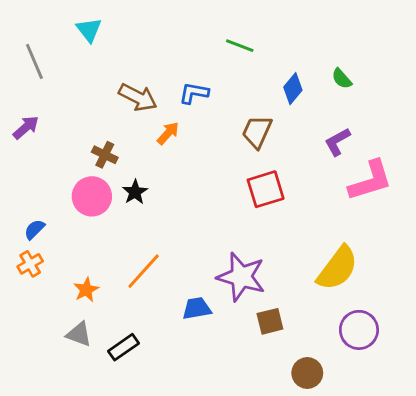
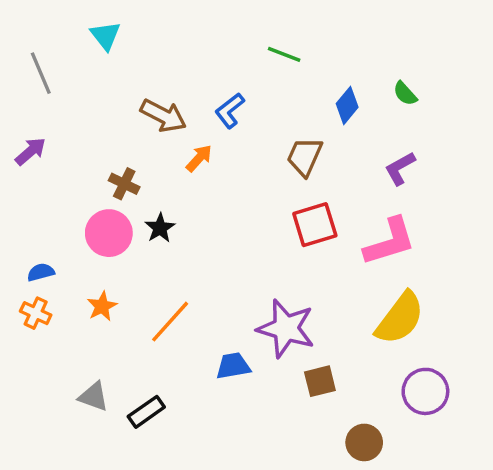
blue L-shape: (194, 93) -> (230, 111), turned -48
pink L-shape: (370, 181) -> (390, 242), moved
blue semicircle: (34, 229) -> (41, 272), turned 30
orange cross: (30, 264) -> (36, 313), turned -35
orange star: (86, 290) -> (102, 306), moved

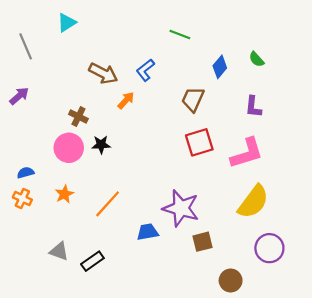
cyan triangle: (105, 36) -> (67, 23), turned 36
purple L-shape: (400, 168) -> (253, 107), turned -55
black star: (160, 228) -> (101, 145), turned 30

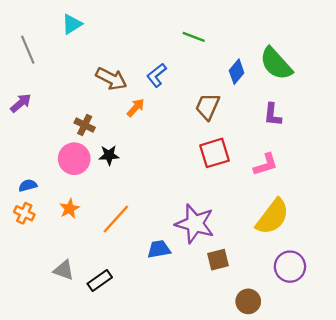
green semicircle: (256, 59) -> (276, 64), size x2.0
pink L-shape: (247, 153) -> (266, 165), size x0.7

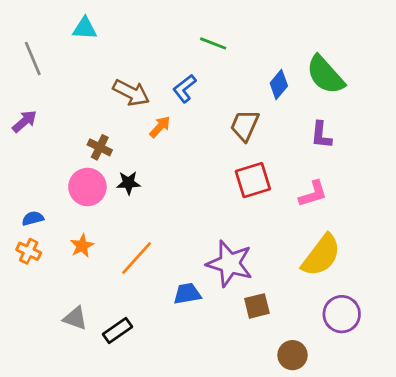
cyan triangle: (72, 24) -> (85, 28), turned 35
green line: (194, 37) -> (213, 43), moved

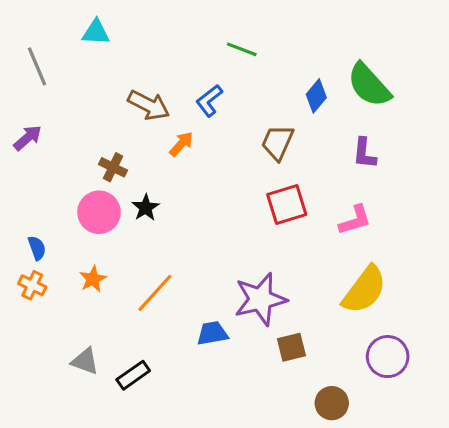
black star: (128, 183) -> (146, 208), turned -30
blue semicircle: (33, 218) -> (37, 248), turned 85
purple star: (230, 264) -> (260, 299), turned -30

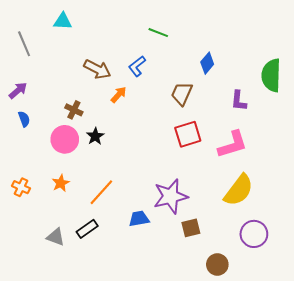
green semicircle: (369, 85) -> (271, 75), moved, turned 44
pink L-shape: (355, 220) -> (233, 144), size x1.4
blue semicircle: (37, 248) -> (24, 119), moved
black rectangle: (133, 375) -> (87, 229), moved

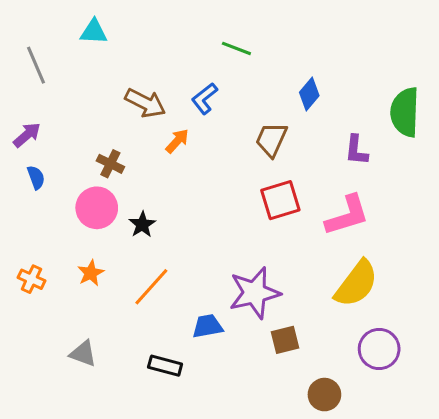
black star: (95, 136) -> (142, 224), moved
black rectangle: (87, 229) -> (165, 366), moved, turned 50

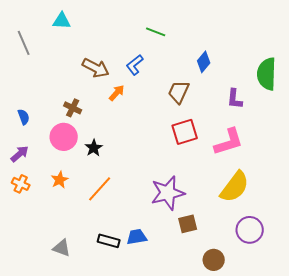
purple arrow: (27, 135) -> (20, 154), moved
blue trapezoid: (208, 326) -> (137, 237), moved
gray triangle: (83, 354) -> (62, 248), moved

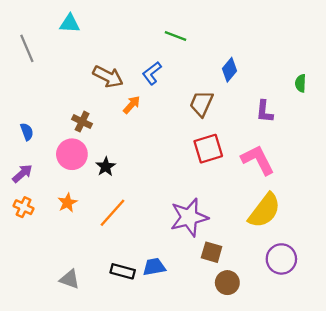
green semicircle: (267, 74) -> (301, 83), size x0.5
pink L-shape: (229, 142) -> (258, 160), turned -100
brown square: (188, 224) -> (212, 252), turned 30
brown circle: (214, 260) -> (227, 283), moved

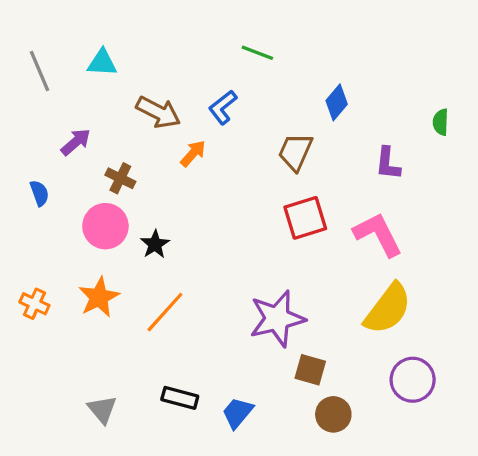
cyan triangle: (70, 24) -> (102, 63), moved
purple arrow: (22, 173) -> (76, 142), moved
orange star: (67, 203) -> (99, 297), size x1.4
blue trapezoid: (154, 267) -> (238, 413), moved, turned -40
gray triangle: (70, 279) -> (102, 409), turned 30

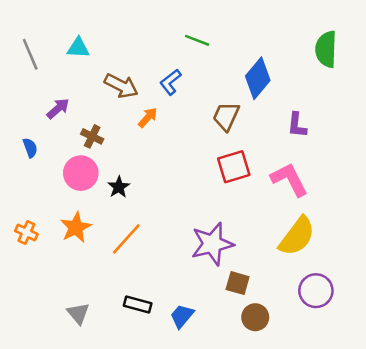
blue diamond: (337, 102) -> (258, 78), size x1.5
green semicircle: (441, 122) -> (326, 49), moved, size x1.8

